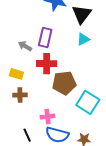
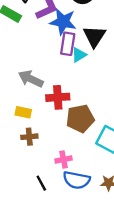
purple rectangle: (45, 37) -> (68, 44), moved
cyan triangle: (83, 39) -> (79, 55), moved
gray arrow: (25, 46) -> (31, 79), size x1.5

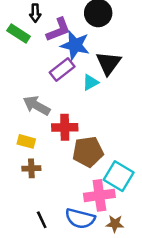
purple rectangle: (68, 44) -> (62, 70), moved, turned 40
pink cross: (64, 160) -> (99, 195), moved, size x1.6

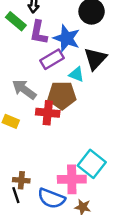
purple L-shape: (58, 30) -> (39, 32), moved, turned 115
cyan triangle: (90, 82) -> (76, 74), turned 42
brown pentagon: (88, 152) -> (62, 95), moved
brown cross: (31, 168) -> (21, 180), moved

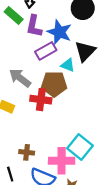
brown cross: (21, 180) -> (27, 152), moved

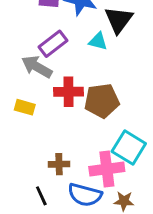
purple rectangle: (46, 51) -> (53, 44), moved
brown pentagon: (54, 84) -> (102, 101), moved

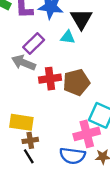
yellow rectangle: (25, 107) -> (21, 122), moved, size x1.5
brown cross: (59, 164) -> (30, 140), moved
black line: (41, 196) -> (29, 156), moved

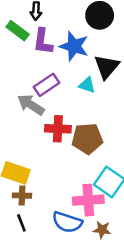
black line: (29, 156) -> (21, 223), moved

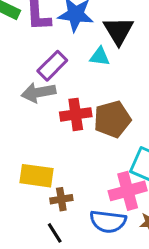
gray arrow: (31, 105) -> (38, 92), turned -32
brown cross: (22, 196) -> (61, 199), moved

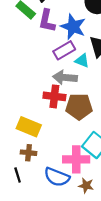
purple rectangle: (52, 66) -> (64, 50), moved
gray arrow: (38, 92) -> (65, 78), moved
yellow rectangle: (36, 176) -> (29, 127), moved

